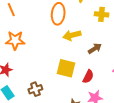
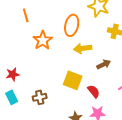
orange star: (15, 40) -> (43, 40), moved, turned 30
red semicircle: (88, 77) -> (94, 91), turned -72

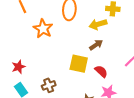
yellow arrow: (83, 48) -> (98, 24), moved
brown arrow: (104, 64) -> (96, 45), moved

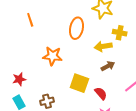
orange star: (43, 29) -> (52, 56), moved, turned -30
brown arrow: (96, 45) -> (108, 66), moved

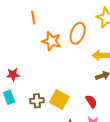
orange star: (52, 56) -> (51, 41), moved
yellow square: (79, 83) -> (59, 99), moved

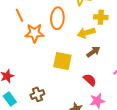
orange line: (33, 18) -> (19, 15), moved
yellow square: (59, 99) -> (62, 61), moved

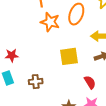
yellow square: (62, 61) -> (69, 56), turned -36

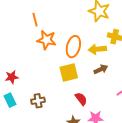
orange ellipse: (76, 14) -> (73, 47), moved
red semicircle: (90, 82) -> (81, 99), moved

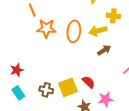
yellow square: (69, 72) -> (68, 87), moved
brown cross: (38, 101) -> (46, 90), turned 32

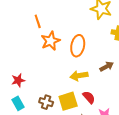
orange star: (46, 28) -> (50, 41), turned -30
yellow arrow: (98, 31) -> (79, 76), moved

